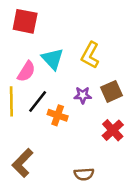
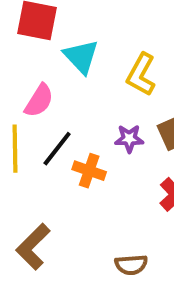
cyan triangle: (53, 59) -> (81, 57), moved

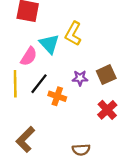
cyan triangle: (81, 57) -> (49, 44), moved
yellow L-shape: (141, 75) -> (73, 34), moved

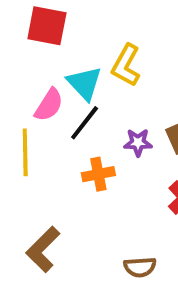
black line: (39, 84) -> (85, 123), moved
orange cross: (57, 96) -> (98, 174), turned -30

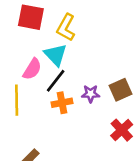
yellow L-shape: (126, 65) -> (66, 28), moved
orange cross: (98, 174) -> (62, 103), moved

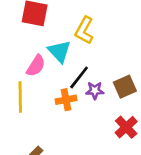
yellow L-shape: (66, 28) -> (84, 30), moved
black line: (56, 81) -> (79, 77), moved

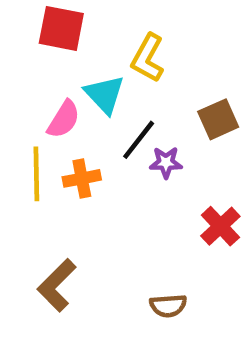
brown square: (125, 87) -> (218, 119), moved
orange cross: (66, 100) -> (82, 178), moved

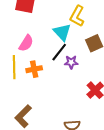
yellow L-shape: (148, 58) -> (77, 16), moved
cyan triangle: (105, 94) -> (62, 32), moved

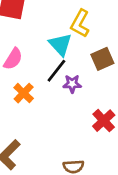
orange cross: (34, 69) -> (24, 93), turned -35

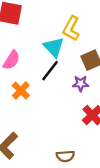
purple star: (72, 84) -> (81, 84), moved

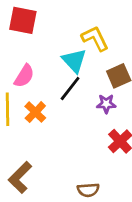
yellow L-shape: (71, 28) -> (95, 38), turned 125

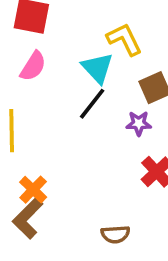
pink semicircle: (24, 76) -> (33, 66), moved
orange cross: (35, 112) -> (33, 190), moved

